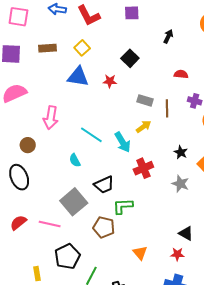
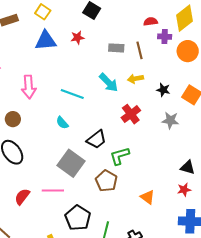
red semicircle: (181, 74) -> (151, 22), moved
yellow arrow: (144, 127) -> (135, 79), moved, turned -140
cyan arrow: (123, 142) -> (109, 83), moved
brown pentagon: (104, 227) -> (106, 181), turned 30

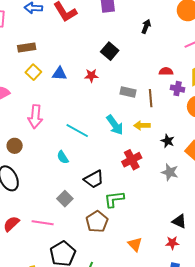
yellow square: (43, 12) -> (33, 72), moved
blue triangle: (46, 41) -> (59, 74), size x0.7
gray square: (71, 163) -> (65, 199), size x0.6

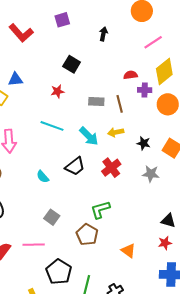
blue triangle: (59, 74) -> (16, 79), moved
cyan line: (77, 131) -> (52, 126), moved
black trapezoid: (94, 179) -> (75, 166), moved

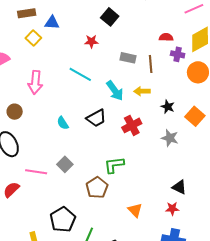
pink line: (34, 245) -> (36, 172), moved

